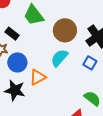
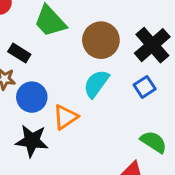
blue square: (90, 63) -> (145, 87), turned 32

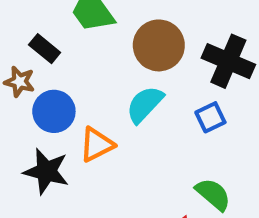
black cross: (152, 45) -> (228, 61), turned -33

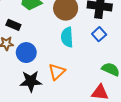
cyan semicircle: (145, 104) -> (67, 37), turned -30
orange triangle: (97, 145) -> (57, 72), moved

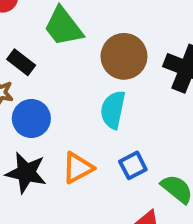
blue square: (99, 34) -> (133, 165), moved

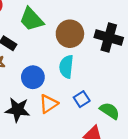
blue circle: (31, 119) -> (33, 77), moved

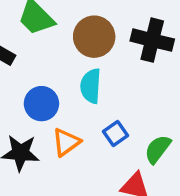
green semicircle: (110, 111) -> (158, 149), turned -84

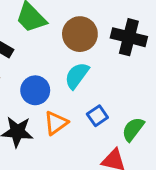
cyan semicircle: (91, 86) -> (77, 76), turned 32

